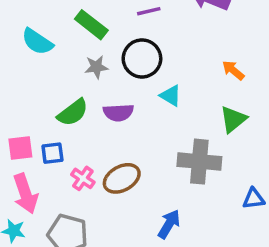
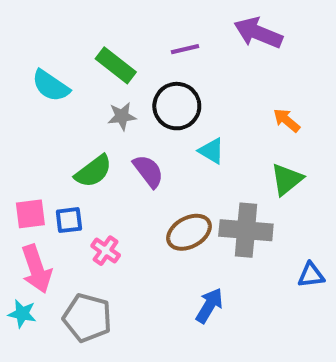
purple semicircle: (118, 113) -> (148, 171), turned -124
brown ellipse: (122, 178) -> (189, 232), moved

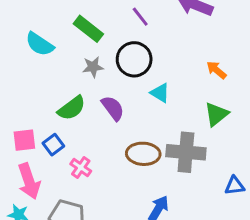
purple line: (185, 49) -> (140, 17), turned 65
blue square: (69, 220) -> (53, 145), turned -30
brown ellipse: (189, 232) -> (143, 154), turned 32

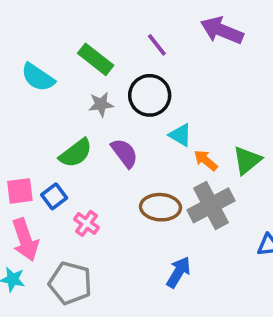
orange arrow: (216, 70) -> (206, 160), moved
gray cross: (186, 152) -> (211, 205), turned -33

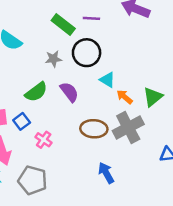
purple line: (157, 45) -> (91, 18), turned -49
green rectangle: (96, 59) -> (63, 24), moved
blue arrow: (179, 272) -> (106, 173), turned -60

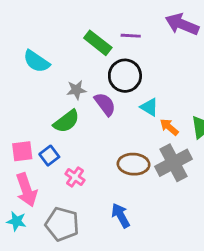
gray star: (53, 59) -> (76, 90), moved
purple semicircle: (69, 92) -> (105, 104), moved
blue arrow: (106, 173) -> (121, 216), moved

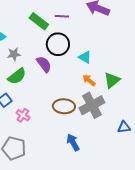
gray star: (76, 90) -> (14, 54), moved
cyan triangle: (149, 107) -> (85, 57), moved
blue arrow: (121, 216) -> (73, 142), moved

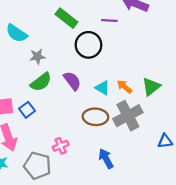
purple line: (62, 16) -> (109, 20), moved
cyan triangle: (85, 57) -> (102, 88), moved
purple semicircle: (44, 64) -> (72, 81), moved
pink cross: (23, 115) -> (61, 146), moved, turned 32

